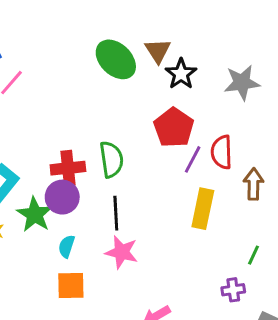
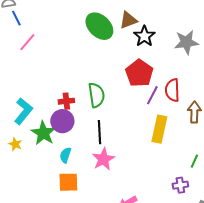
brown triangle: (158, 51) -> (128, 20), turned 42
red cross: (68, 168) -> (66, 101), size x0.7
pink star: (122, 252) -> (103, 159), turned 30

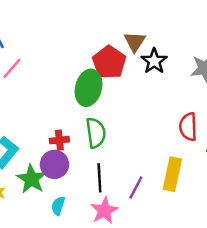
brown triangle: (128, 20) -> (135, 42), turned -36
green ellipse: (99, 26) -> (89, 88), moved, turned 60
red pentagon: (139, 73) -> (109, 62), moved
purple line: (152, 95) -> (136, 187), moved

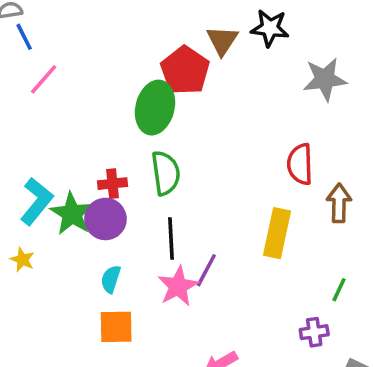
black star: (154, 61) -> (270, 28), moved, turned -30
green star: (31, 179) -> (72, 214), moved
purple line: (136, 187) -> (206, 270), moved

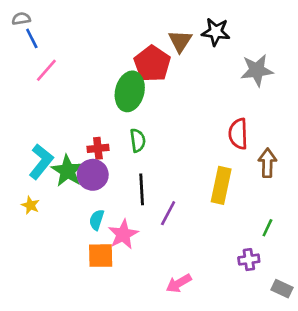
green semicircle: (166, 173) -> (138, 140), size x0.7
pink star: (178, 286) -> (123, 234), moved

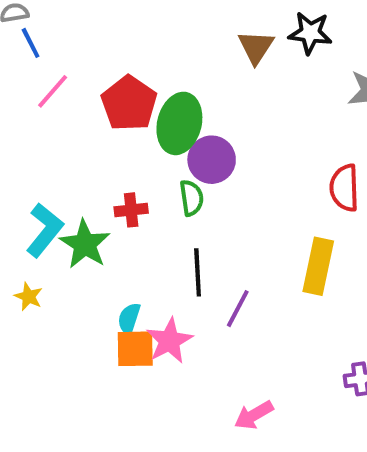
red pentagon: (152, 64) -> (129, 103), moved
purple circle: (93, 175) -> (212, 160), moved
orange square: (101, 256) -> (135, 349), moved

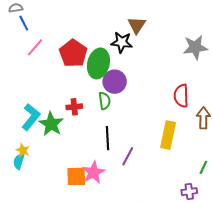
black star: (310, 33) -> (122, 42), moved
cyan semicircle: (129, 319) -> (19, 161), moved

